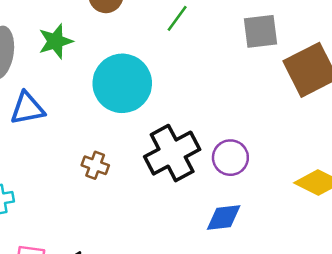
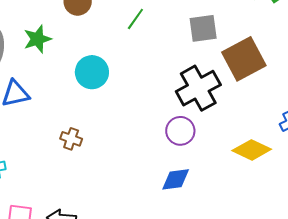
cyan circle: (122, 83) -> (92, 72), size x0.7
black cross: (172, 153) -> (198, 88), moved

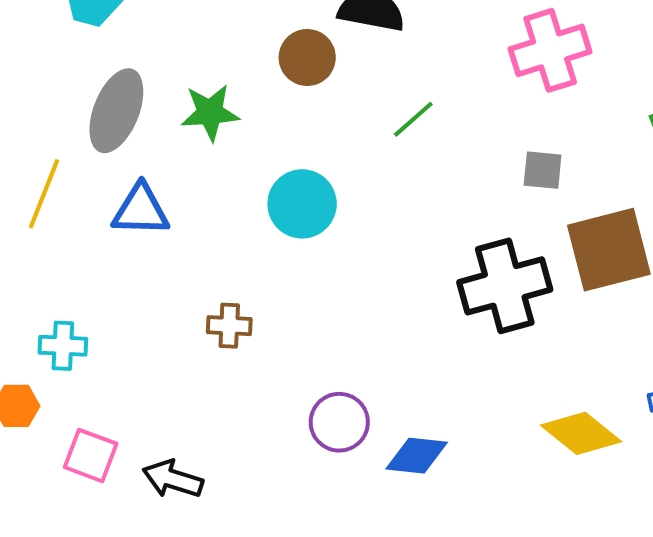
gray square: (203, 28) -> (543, 170), size x0.7
purple circle: (180, 131) -> (339, 422), moved
brown cross: (71, 139) -> (229, 326), turned -30

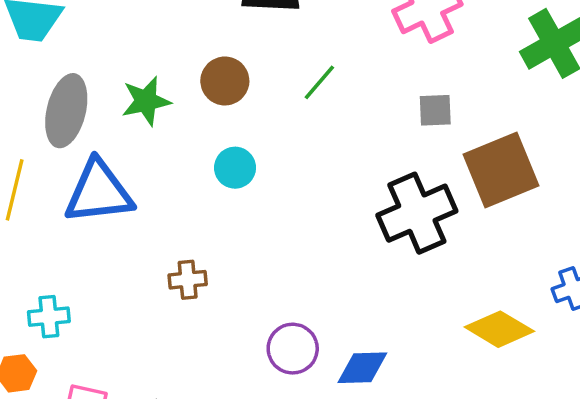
brown circle: (307, 57) -> (225, 81), moved
cyan circle: (302, 204) -> (235, 168), size x0.7
blue triangle: (141, 210) -> (99, 192), size x1.4

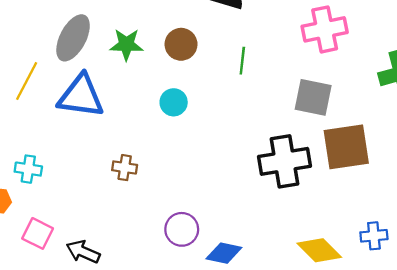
green line: (319, 82) -> (242, 61), turned -48
gray square: (435, 110) -> (313, 97), size x1.6

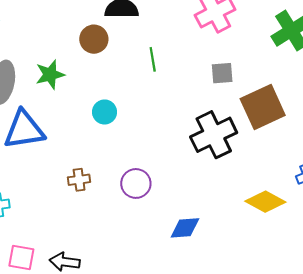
brown circle: (181, 44) -> (94, 39), moved
gray square: (313, 97) -> (222, 73), size x0.7
purple circle: (182, 229) -> (136, 183), moved

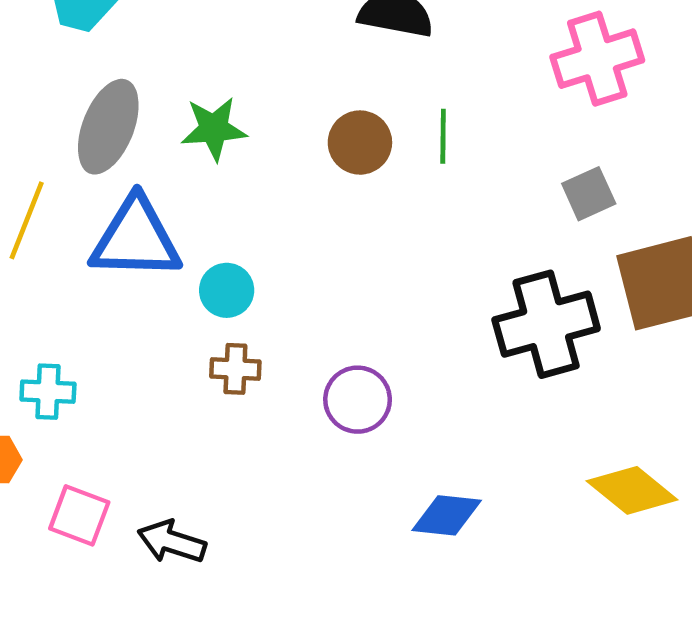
brown circle: (94, 39) -> (360, 143), moved
gray square: (222, 73) -> (589, 194), turned -30
cyan circle: (105, 112) -> (227, 290), moved

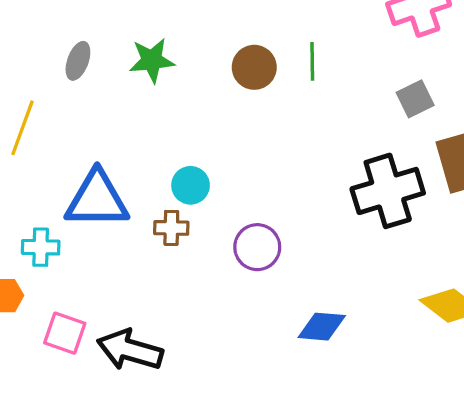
gray ellipse: (108, 127) -> (78, 61), size x0.6
blue triangle: (136, 239) -> (97, 200), moved
cyan circle: (227, 290) -> (191, 185), moved
black arrow: (172, 542) -> (130, 350), size x1.4

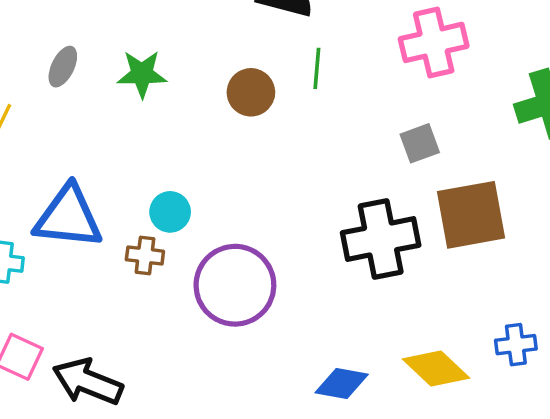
green line: (312, 61) -> (317, 68), moved
purple circle: (257, 247) -> (235, 285), size x1.6
blue diamond: (322, 327) -> (342, 383), moved

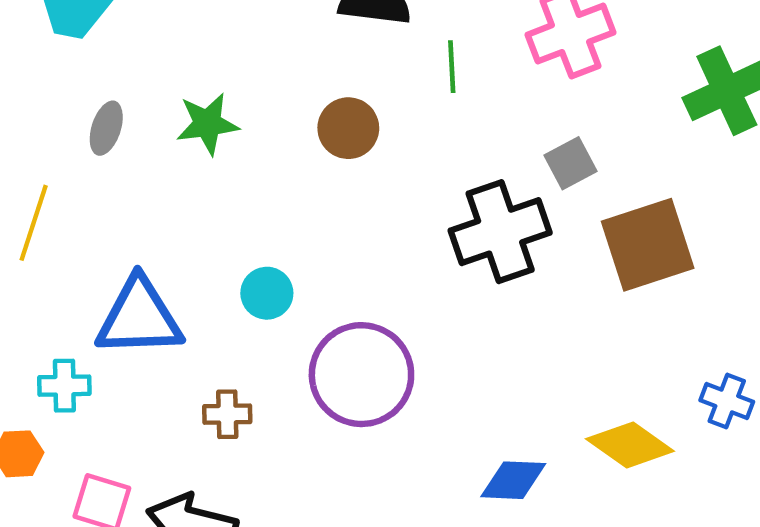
green line: (317, 68) -> (452, 67), moved
black cross: (381, 239) -> (500, 232), moved
brown cross: (145, 255) -> (227, 414), moved
blue cross: (516, 345) -> (727, 401), turned 36

